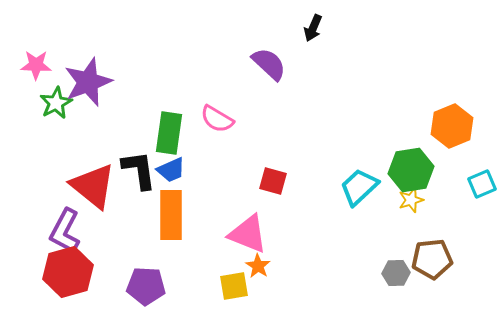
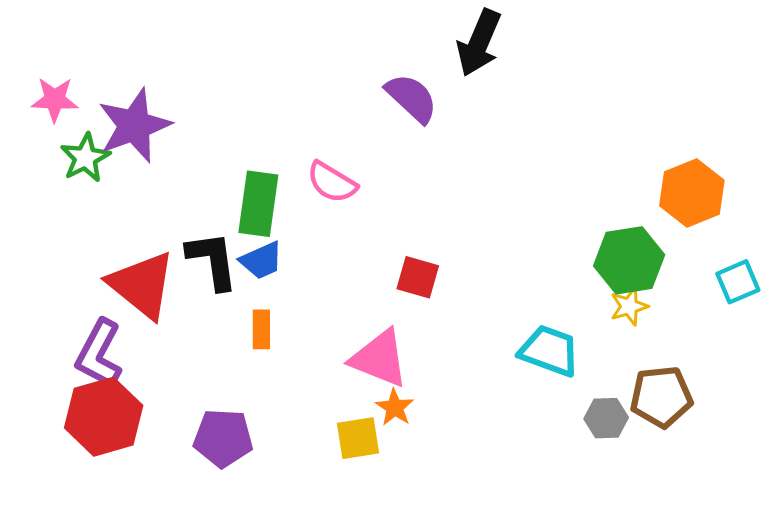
black arrow: (313, 28) -> (479, 43), size x1.6
cyan trapezoid: (359, 187) -> (549, 351), moved, turned 63
orange rectangle: (171, 215) -> (261, 329), size x0.5

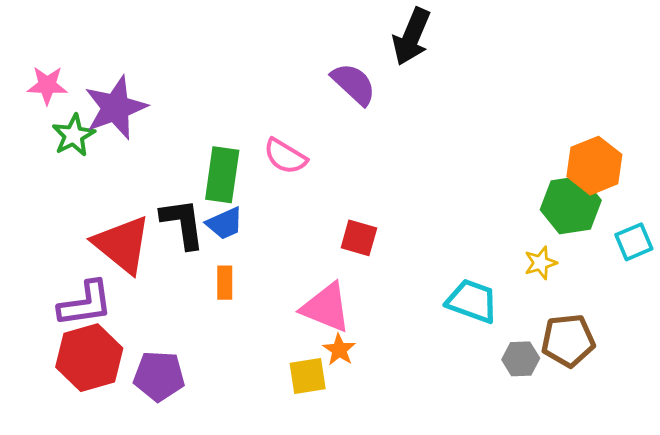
green hexagon: (629, 260) -> (571, 205), moved
purple L-shape: (99, 354) -> (85, 304), turned -126
purple pentagon: (223, 438) -> (159, 376), moved

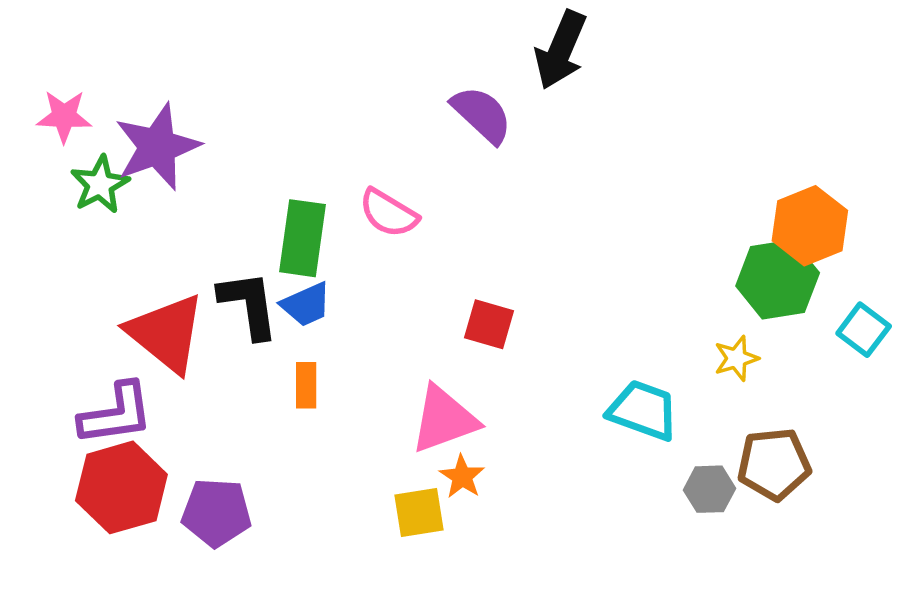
cyan square: (634, 242) -> (864, 330), turned -30
pink triangle: (326, 308) -> (444, 419), turned -42

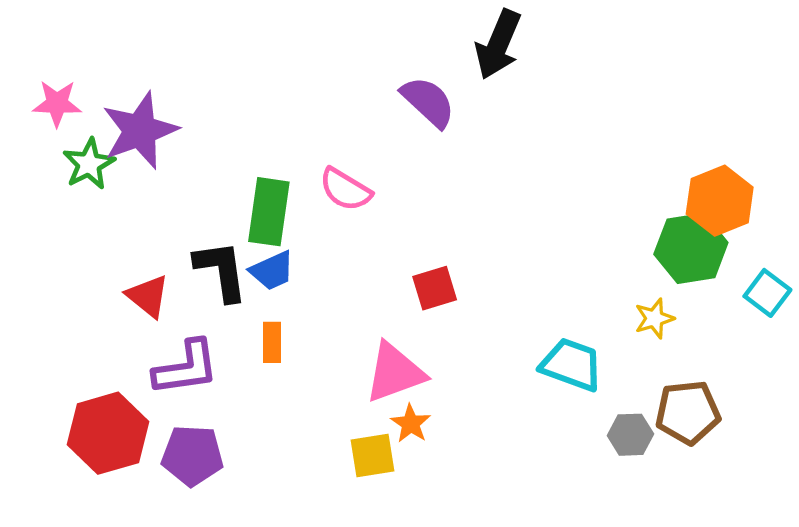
red square: (489, 324) -> (435, 288), turned -33
red triangle: (166, 333) -> (148, 296), size x0.6
purple L-shape: (116, 414) -> (186, 368), moved

